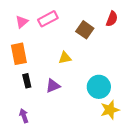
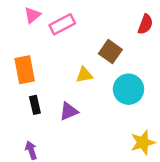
pink triangle: (22, 22) -> (32, 15), moved
brown square: (85, 30) -> (110, 52), moved
cyan circle: (99, 87) -> (128, 89), moved

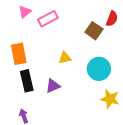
brown square: (110, 52) -> (94, 31), moved
black rectangle: (35, 105) -> (27, 81), size x1.5
yellow star: (143, 142) -> (110, 99), moved, turned 30

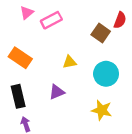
orange rectangle: (19, 54) -> (20, 58), turned -45
black rectangle: (27, 81) -> (18, 96), moved
yellow star: (110, 99) -> (102, 110), moved

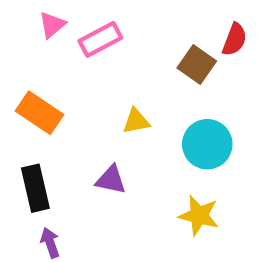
purple triangle: (57, 92) -> (111, 180), turned 35

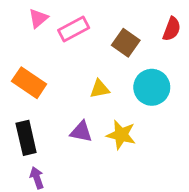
brown square: (197, 65) -> (126, 43), moved
cyan circle: (207, 144) -> (152, 87), moved
yellow star: (199, 215) -> (121, 135), moved

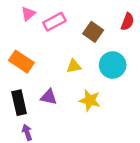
purple triangle: (81, 132) -> (49, 97), moved

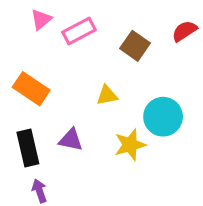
red semicircle: (127, 22) -> (184, 31), turned -144
cyan circle: (113, 65) -> (163, 117), moved
yellow star: (90, 100) -> (130, 145), turned -30

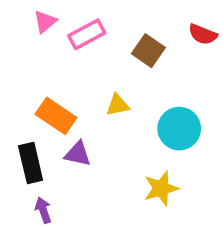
red semicircle: (184, 31) -> (203, 34), turned -125
orange rectangle: (31, 89) -> (56, 116), moved
yellow star: (130, 145) -> (161, 188), moved

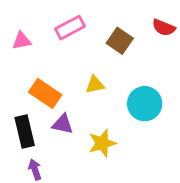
pink triangle: (45, 22) -> (22, 41), moved, turned 30
yellow star: (161, 188) -> (102, 143), moved

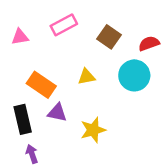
red semicircle: (164, 28) -> (149, 44), moved, turned 138
cyan circle: (145, 104) -> (134, 75), moved

